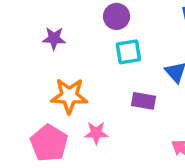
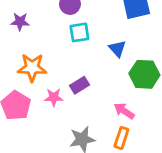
purple rectangle: (144, 101) -> (79, 85), moved, turned -42

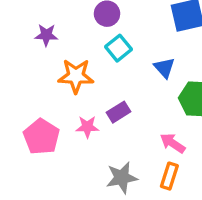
cyan square: (79, 32) -> (118, 48), turned -30
orange star: (32, 68) -> (76, 76), moved

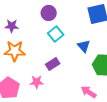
orange star: (76, 76) -> (15, 51), moved
purple rectangle: (118, 112) -> (53, 64), moved

